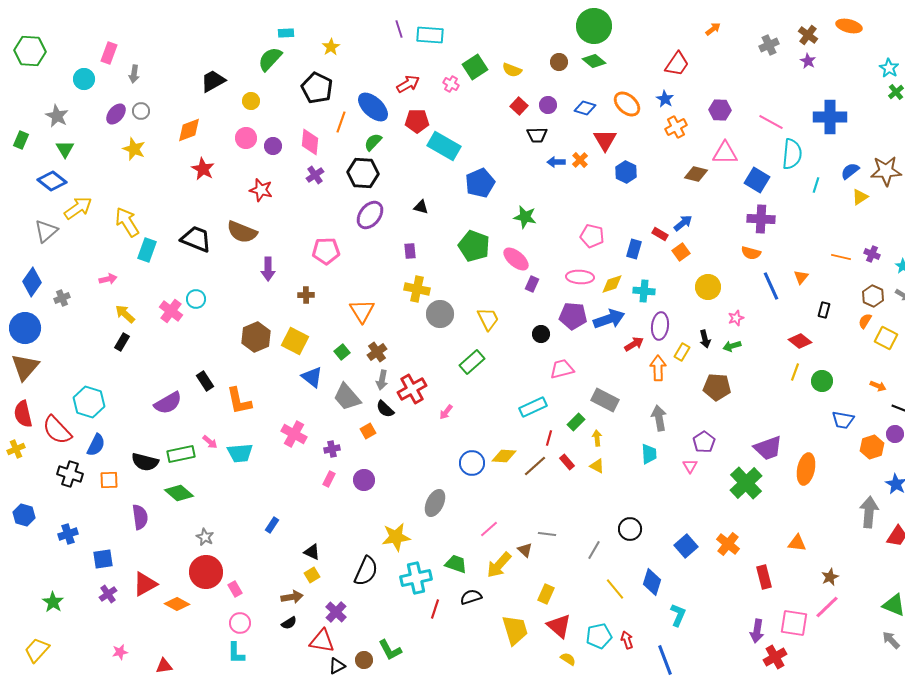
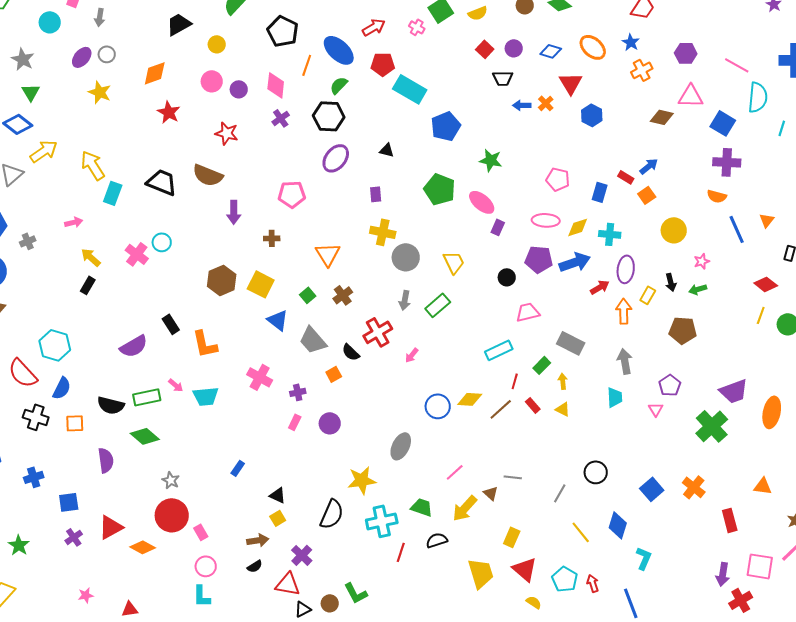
yellow semicircle: (512, 70) -> (478, 13), turned -42
gray arrow: (382, 380) -> (405, 300), moved
cyan pentagon: (599, 636) -> (565, 579), turned -30

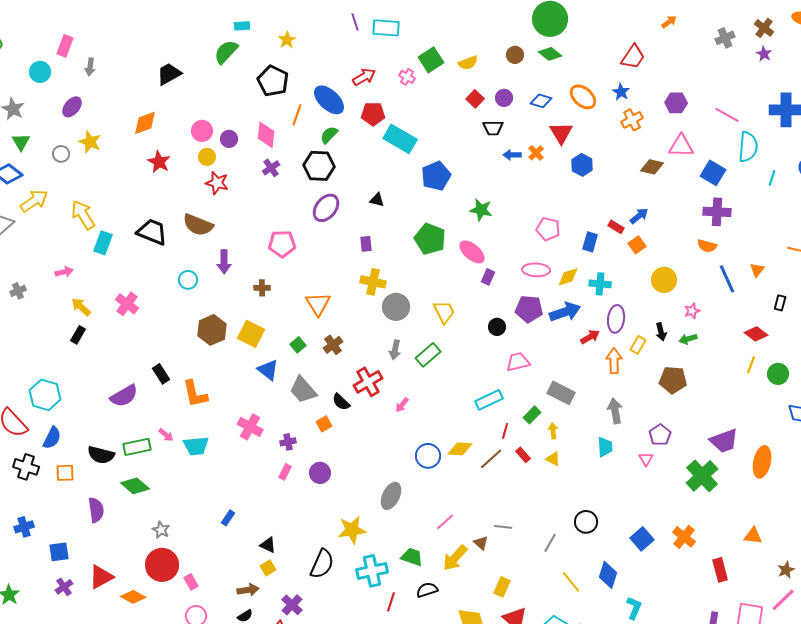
yellow circle: (217, 44) -> (207, 157), moved
gray circle: (107, 54) -> (61, 154), moved
cyan circle: (162, 242) -> (188, 280), moved

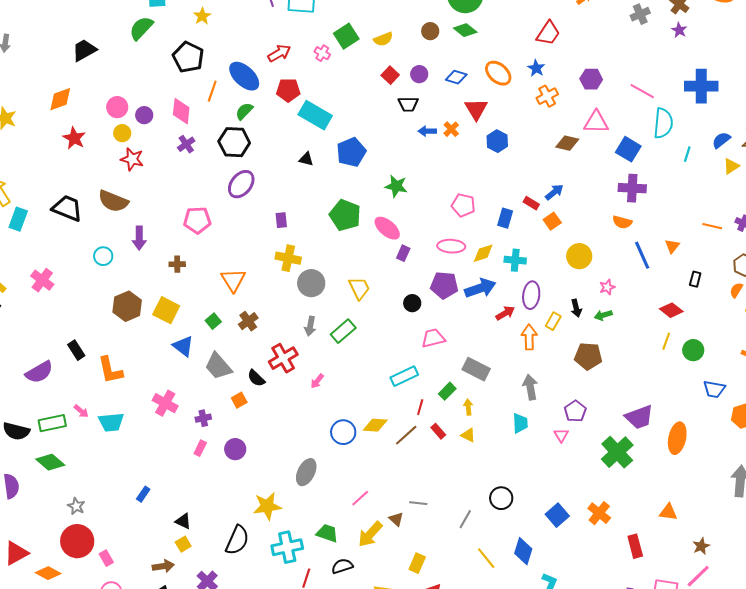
black triangle: (377, 200) -> (306, 159), moved

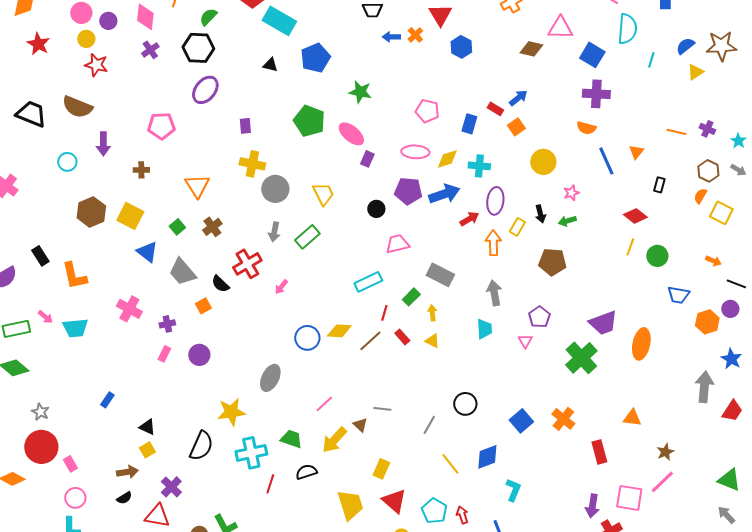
blue diamond: (523, 551) -> (487, 457), turned 52

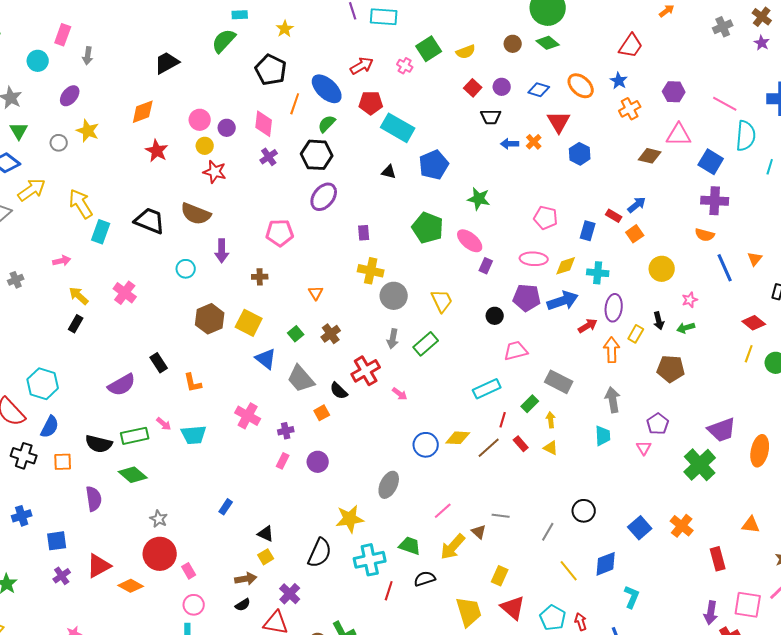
orange triangle: (197, 186) -> (316, 293), size x0.6
orange L-shape: (74, 276) -> (193, 383), size x0.7
pink arrow: (281, 287) -> (400, 394), turned -91

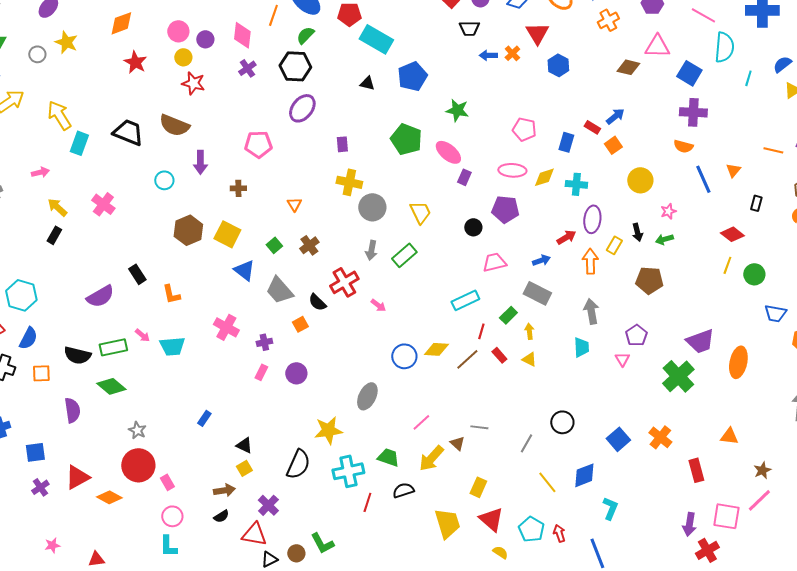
blue arrow: (563, 301) -> (541, 260), moved, size x0.6

